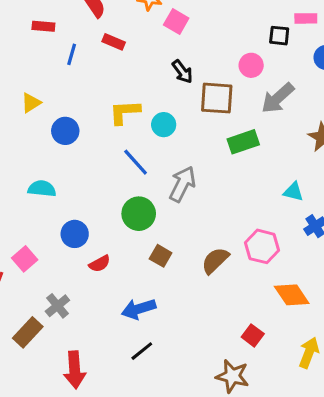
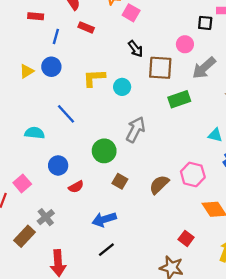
blue circle: (65, 131) -> (51, 67), moved
blue line: (136, 162) -> (66, 114), moved

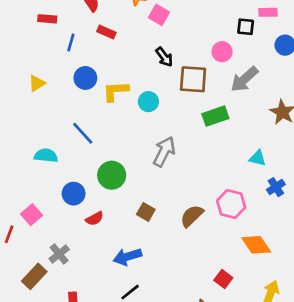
blue circle: (51, 67) -> (85, 78), moved
green circle: (104, 151) -> (112, 175), moved

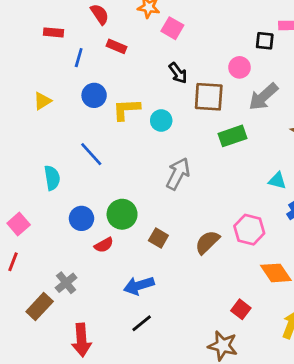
cyan semicircle: (46, 155) -> (52, 178), turned 75
green circle: (112, 175) -> (122, 214), moved
pink square: (32, 215) -> (19, 224), moved

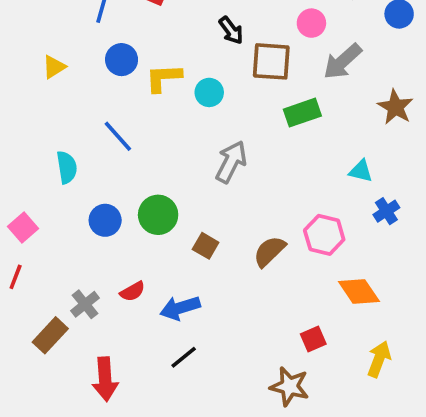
red semicircle: (104, 245) -> (132, 291), moved
red square: (241, 309) -> (313, 339), turned 30

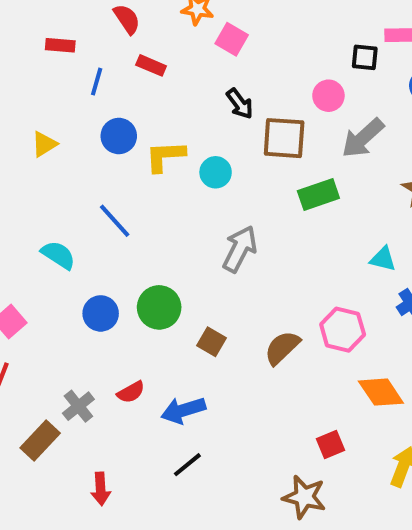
cyan semicircle: (67, 167) -> (58, 255), turned -48
red arrow: (105, 379) -> (101, 489), size x0.7

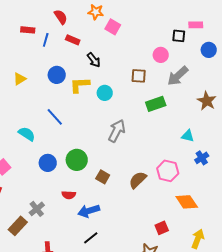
blue line: (97, 82) -> (46, 40), moved
black arrow: (240, 104) -> (94, 60), moved
brown square: (284, 138) -> (139, 76), size x0.7
red semicircle: (131, 392) -> (69, 195), moved, turned 32

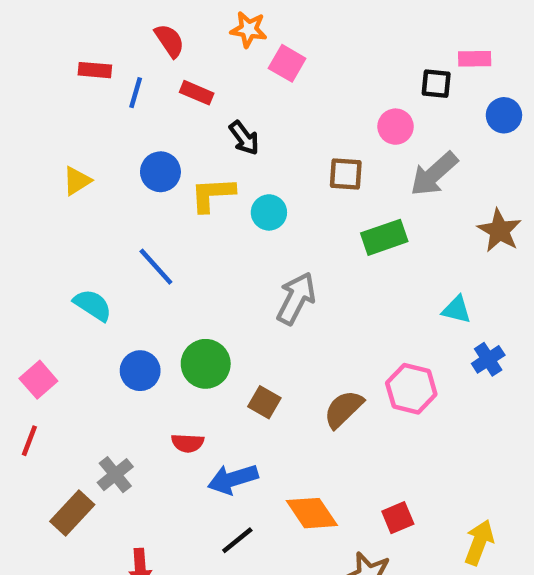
orange diamond: (187, 202) -> (312, 513), moved

